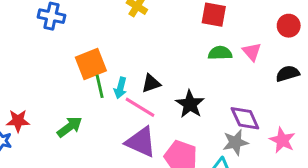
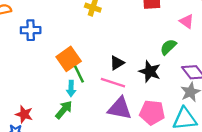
green semicircle: (220, 53) -> (168, 47), moved, turned -30
cyan arrow: (120, 88) -> (71, 88), moved
red star: (18, 121) -> (24, 114), turned 30

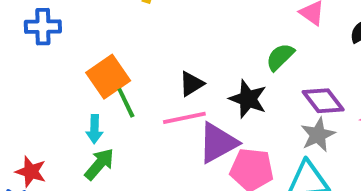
pink line: (113, 83) -> (184, 118), turned -30
cyan arrow: (71, 88) -> (95, 129), moved
purple triangle: (120, 108) -> (218, 143), moved, turned -40

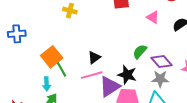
green semicircle: (280, 57) -> (140, 52), moved
black star: (248, 99) -> (127, 75), moved
gray star: (318, 135) -> (160, 79), turned 30

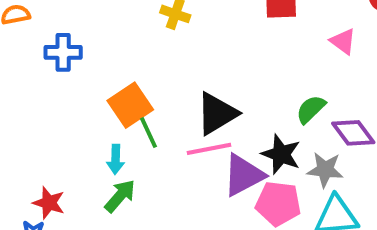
black triangle: (94, 57) -> (217, 114), size x1.6
gray star: (160, 79) -> (325, 170), moved

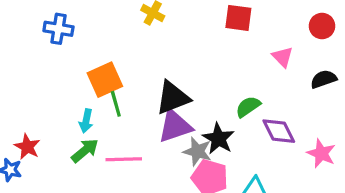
pink line: (209, 149) -> (124, 159), moved
gray star: (325, 170) -> (197, 151), moved
purple triangle: (244, 175) -> (175, 126), moved

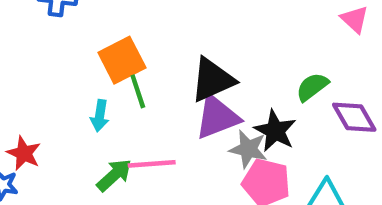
green arrow: (85, 151) -> (114, 175), moved

